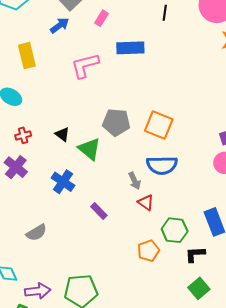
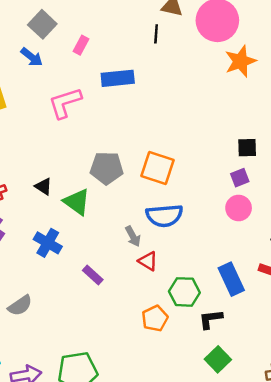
blue arrow: (60, 26) -> (32, 57), turned 78

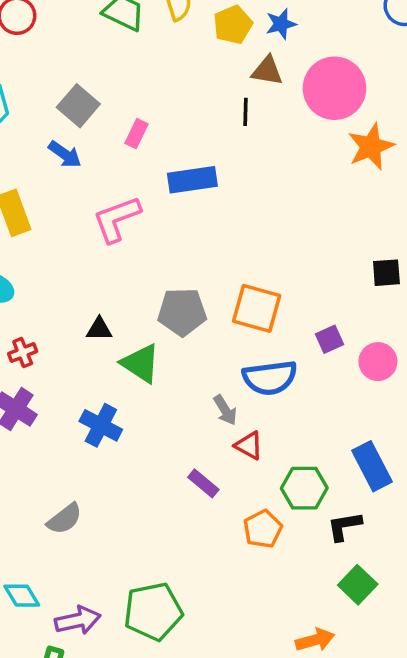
purple square: (240, 178) -> (330, 339), moved
black triangle: (43, 186) -> (99, 329), moved, turned -30
purple rectangle: (93, 275) -> (203, 483), moved

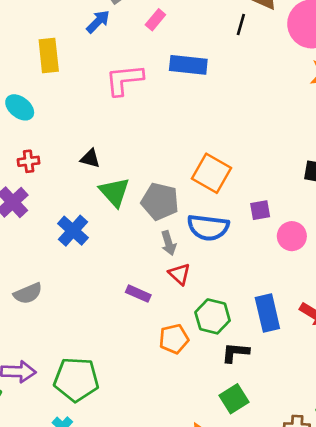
blue arrow: (65, 154) -> (98, 22), turned -95
gray pentagon: (182, 312) -> (160, 201), moved
purple rectangle: (203, 483) -> (138, 294), turned -30

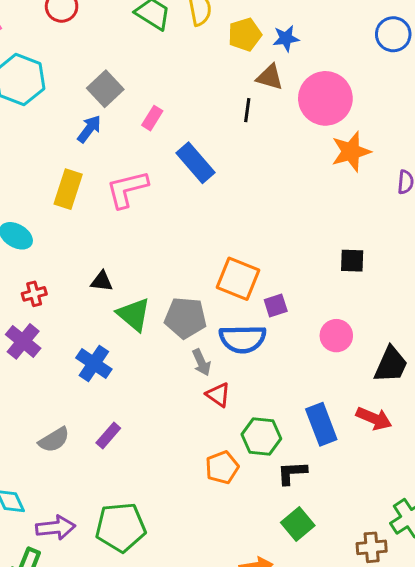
yellow rectangle: (49, 55) -> (68, 189), moved, turned 32
blue rectangle: (188, 65) -> (195, 163), turned 51
purple square: (260, 210) -> (276, 305), moved
purple rectangle: (138, 294) -> (108, 435), moved, turned -65

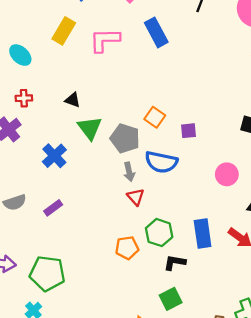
orange square: (238, 279) -> (155, 117), moved, size x0.7
purple square: (276, 305) -> (188, 131), moved

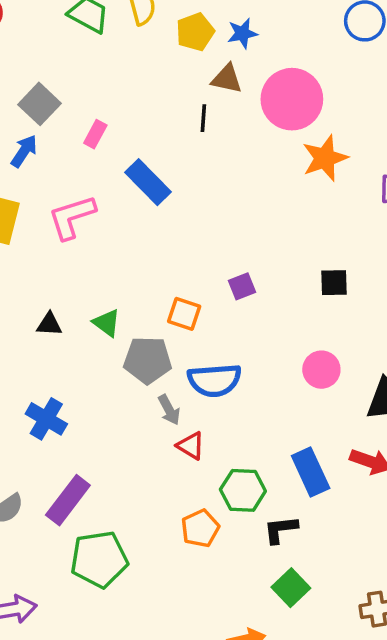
green triangle: (90, 128) -> (107, 323), moved, size x0.7
purple square: (188, 131) -> (242, 286), moved
purple rectangle: (53, 208) -> (68, 500), size x1.6
green pentagon: (47, 273) -> (99, 559), moved

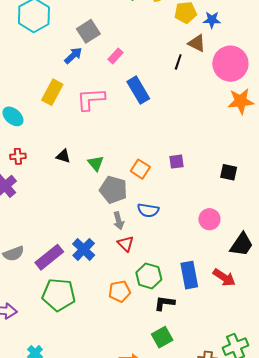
blue semicircle: (215, 380) -> (148, 210), size x0.7
blue cross: (46, 419) -> (84, 249), moved

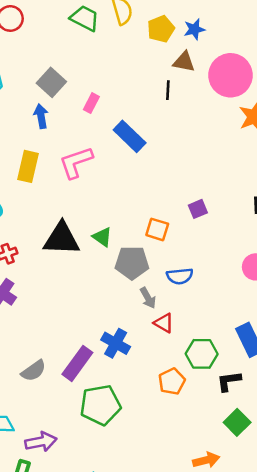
blue arrow: (73, 56) -> (41, 116), turned -42
black triangle: (63, 156) -> (62, 239), size x2.0

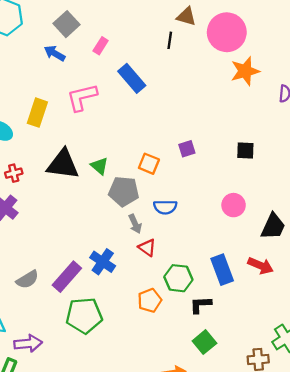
blue arrow: (41, 116) -> (55, 53), turned -55
yellow rectangle: (28, 166) -> (37, 113), moved

